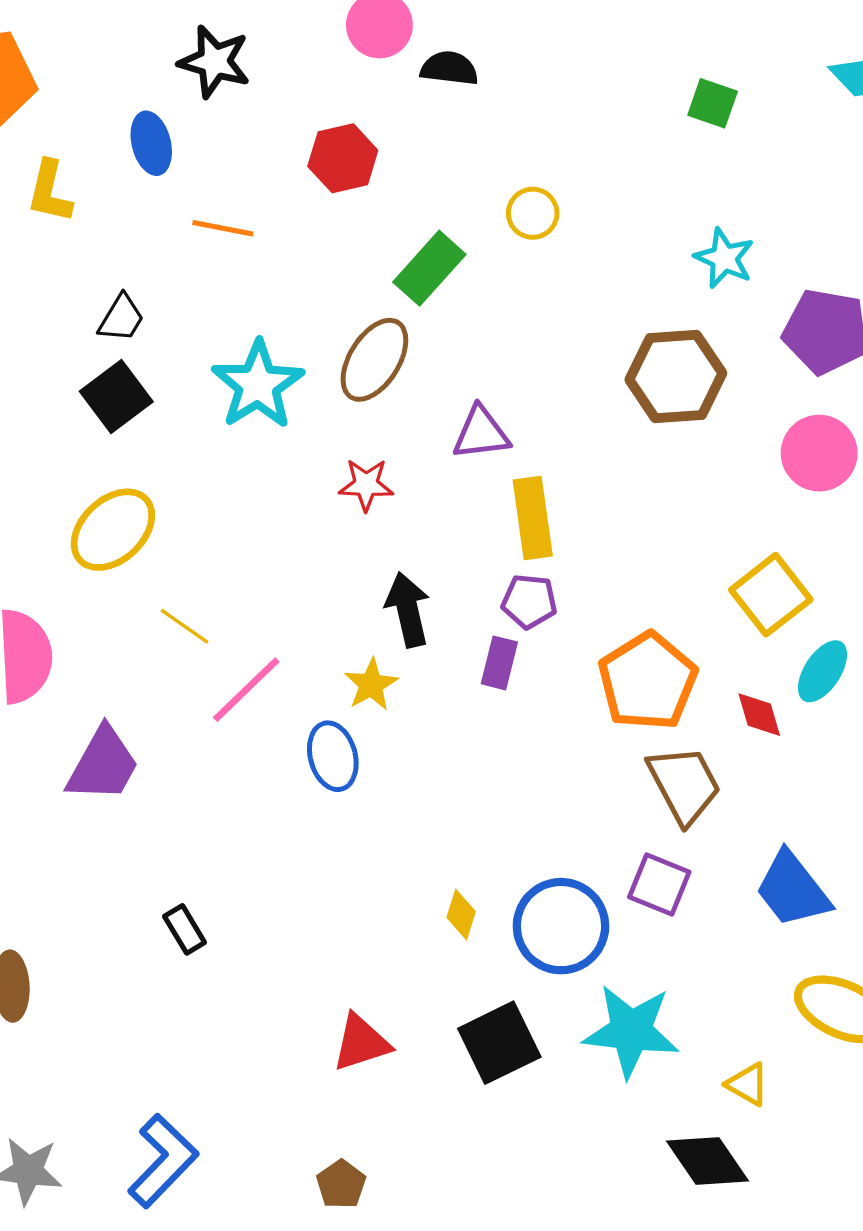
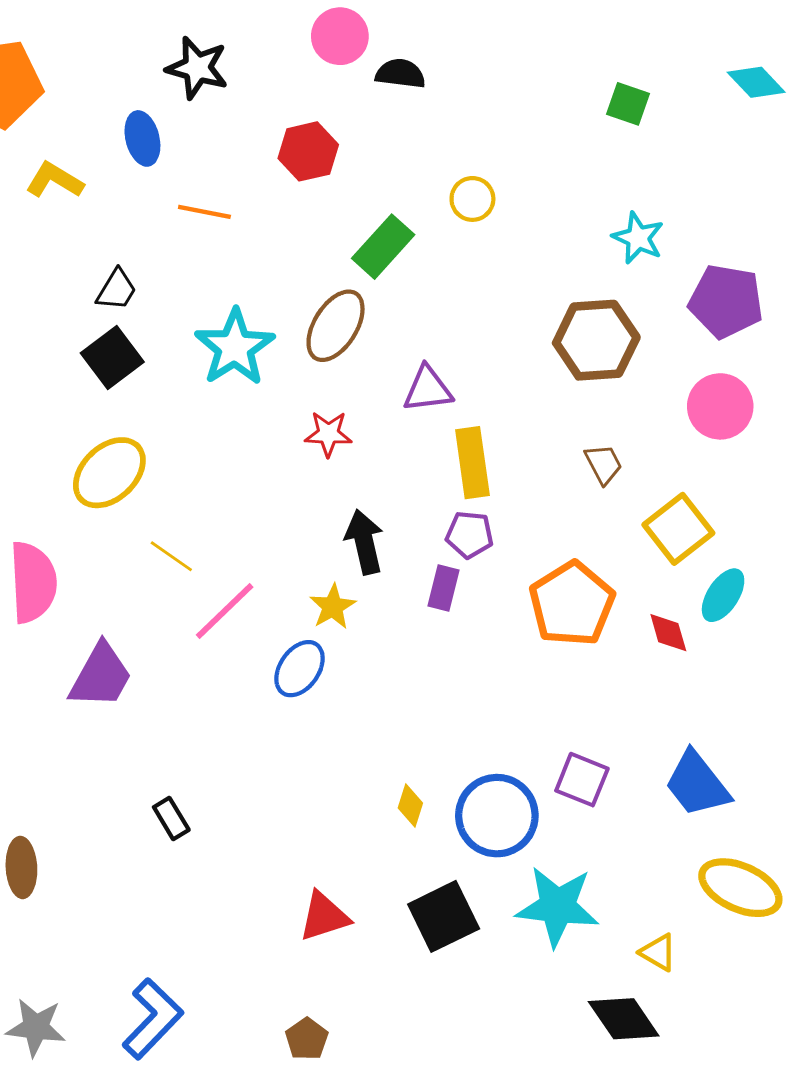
yellow L-shape: (50, 192) -> (55, 180), turned 108
blue ellipse: (333, 756) -> (300, 669), turned 50
brown trapezoid: (684, 785) -> (604, 464), moved, size x0.6

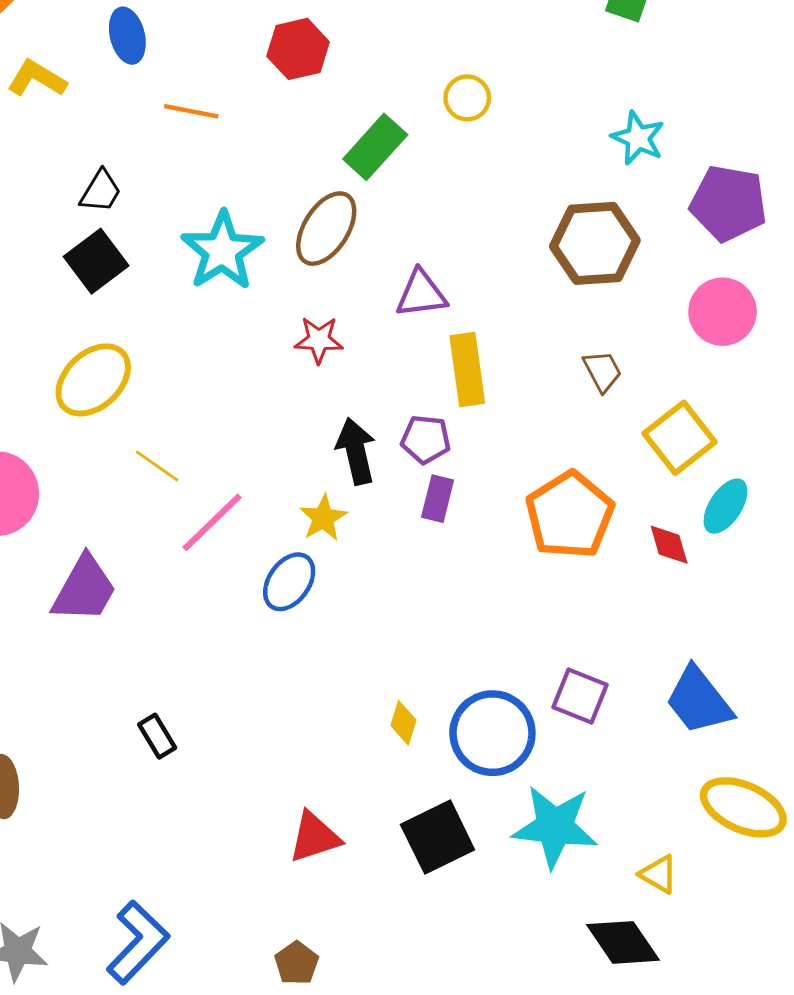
purple pentagon: (470, 535) -> (426, 439), moved

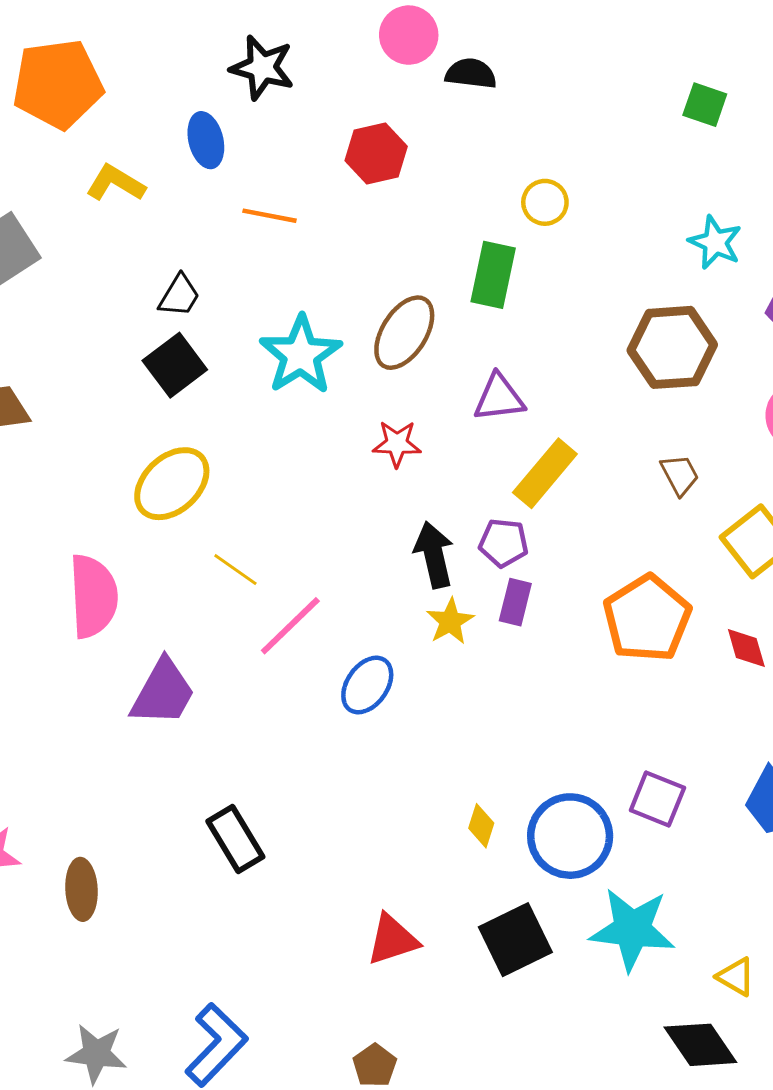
green rectangle: (375, 147) -> (493, 275), moved, turned -30
yellow rectangle: (467, 370) -> (545, 473), turned 48
yellow star: (323, 518) -> (450, 621), moved
black rectangle: (157, 736) -> (235, 839), size x1.5

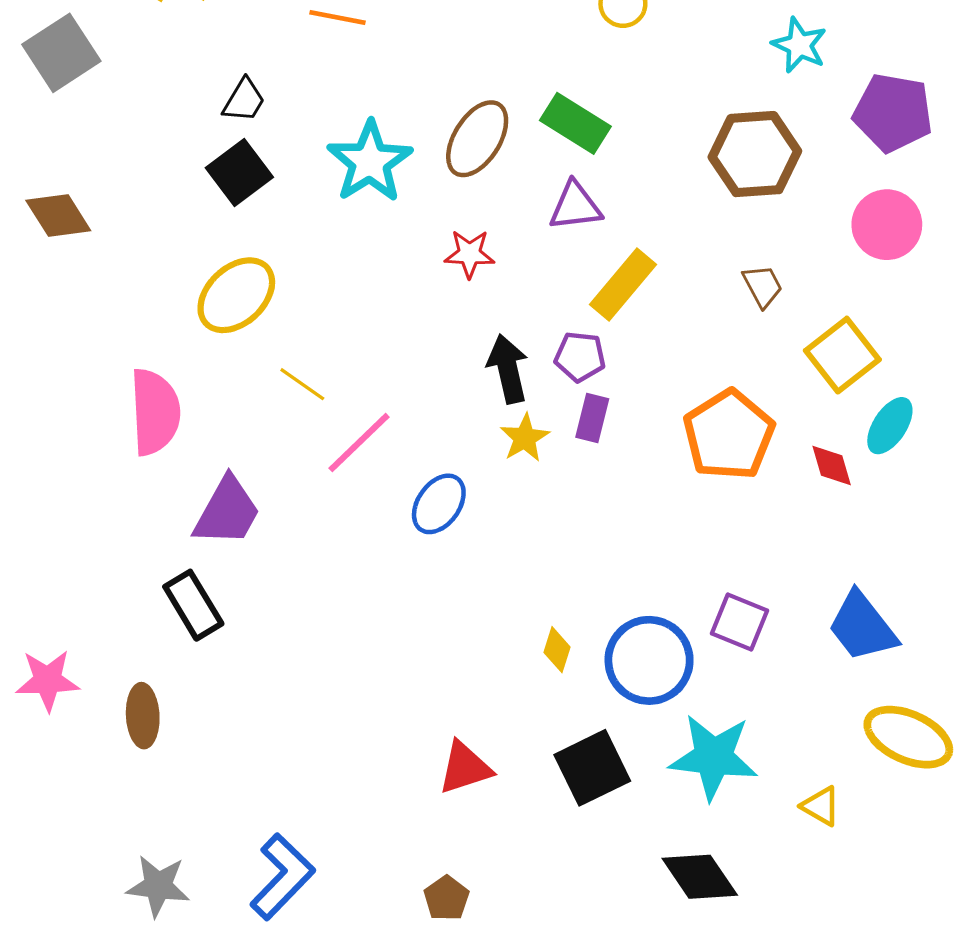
green rectangle: (493, 275) -> (575, 123), moved, turned -70
black rectangle: (235, 839) -> (193, 605), moved
black diamond: (700, 1045) -> (700, 877), moved

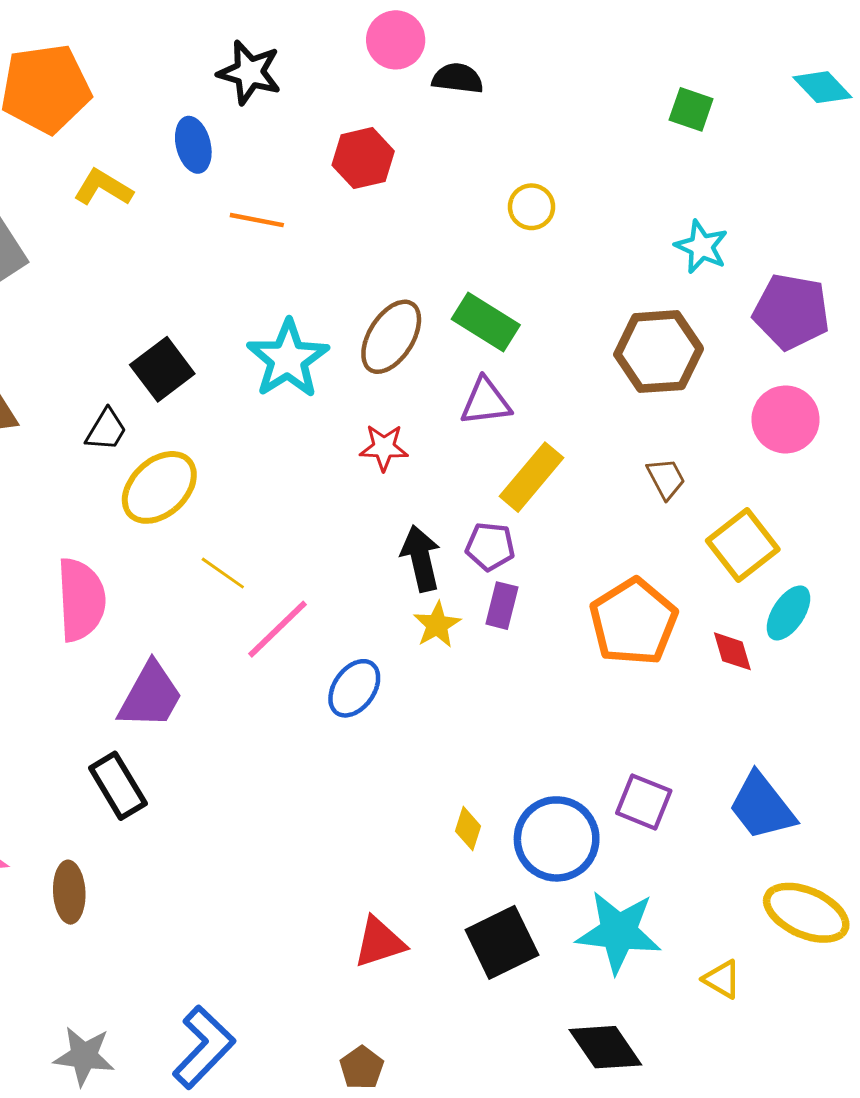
black trapezoid: (244, 100) -> (106, 430), moved

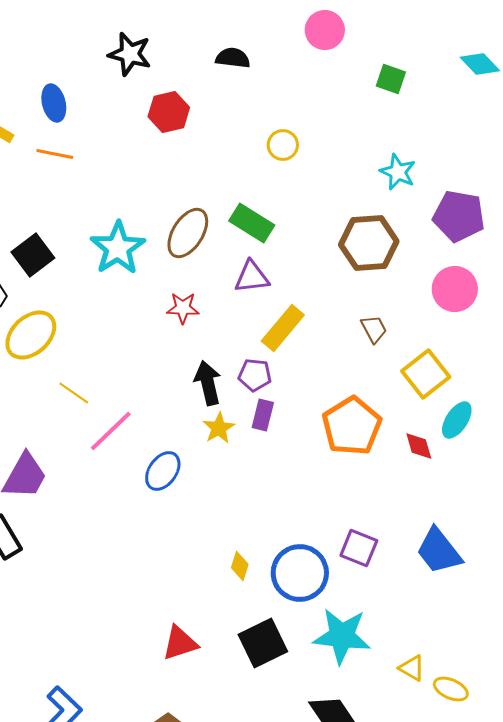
pink circle: (396, 40) -> (325, 30), moved
black star: (249, 72) -> (130, 54), moved
orange line: (257, 220) -> (55, 154), moved
yellow ellipse: (806, 913) -> (451, 689), moved, size x0.6

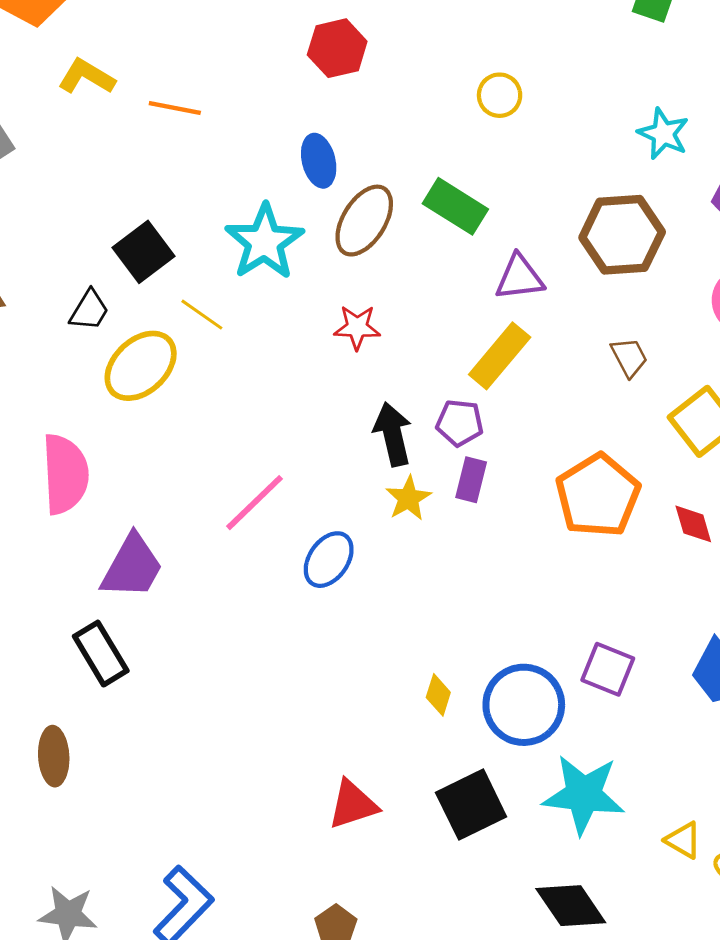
blue ellipse: (54, 103) -> (319, 161), moved
purple triangle: (252, 277) -> (519, 278), moved
yellow line: (74, 393) -> (202, 315), moved

